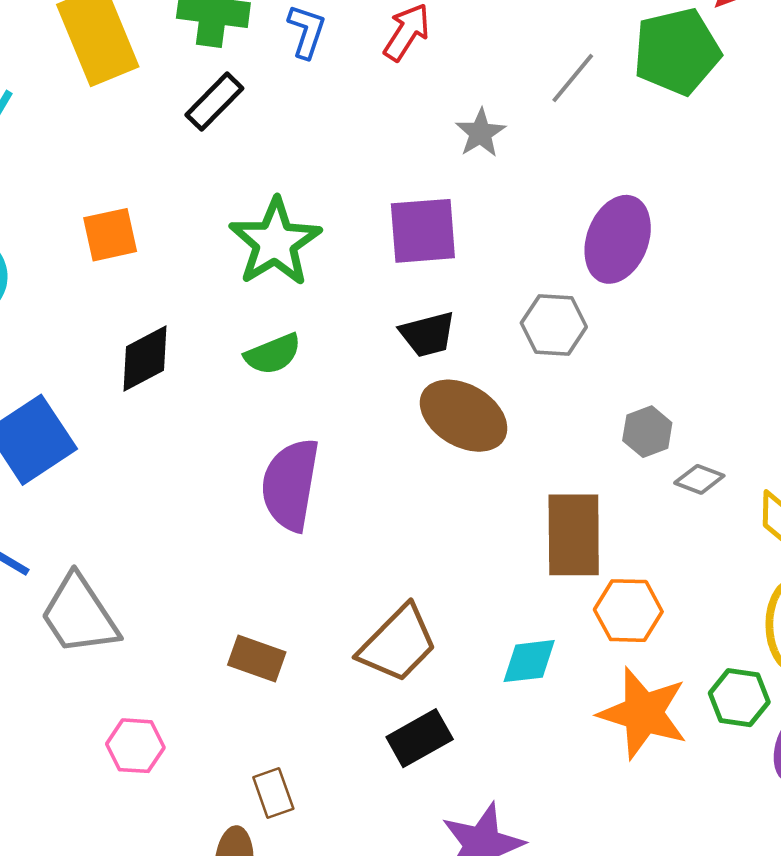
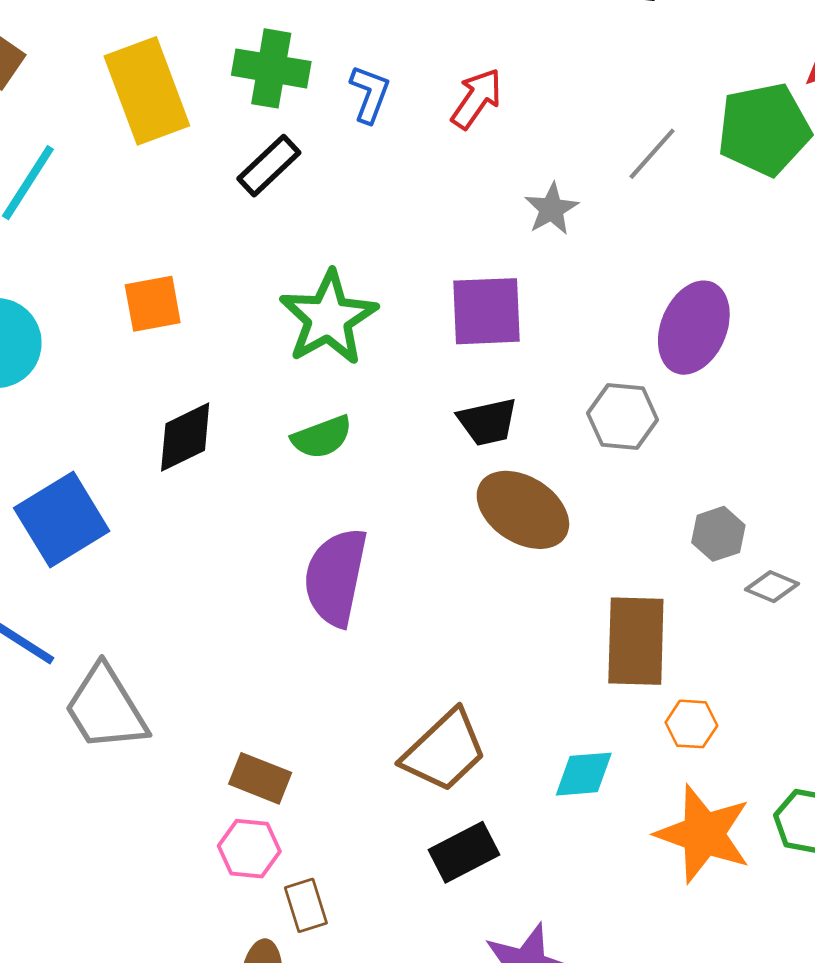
orange hexagon: (628, 611) -> (691, 724), size x0.7
brown rectangle: (257, 659) -> (260, 778), moved
pink hexagon: (135, 746) -> (249, 849), moved

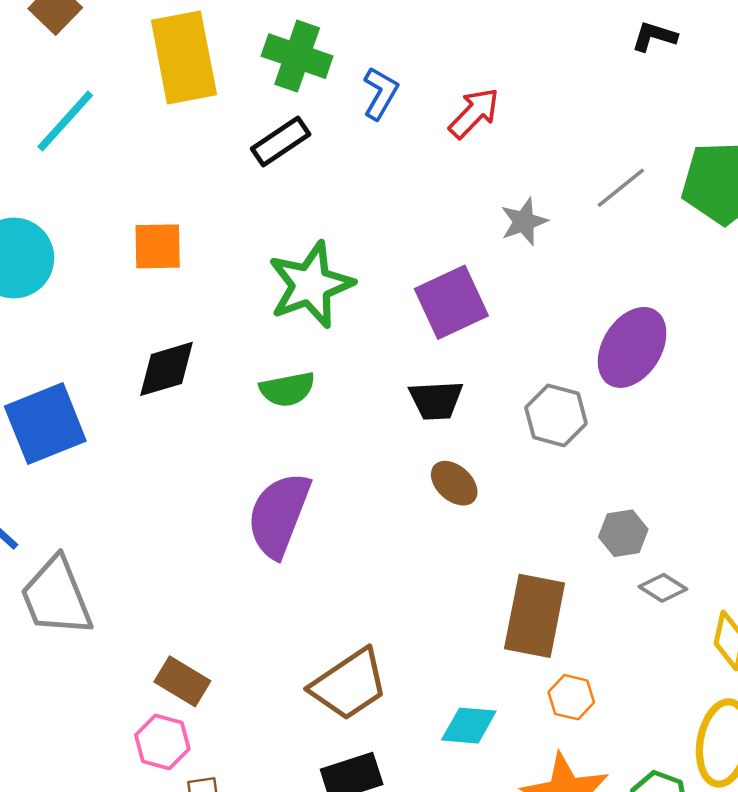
purple square: (487, 311) -> (451, 302), turned -32
brown ellipse: (523, 510) -> (454, 483), size x0.6

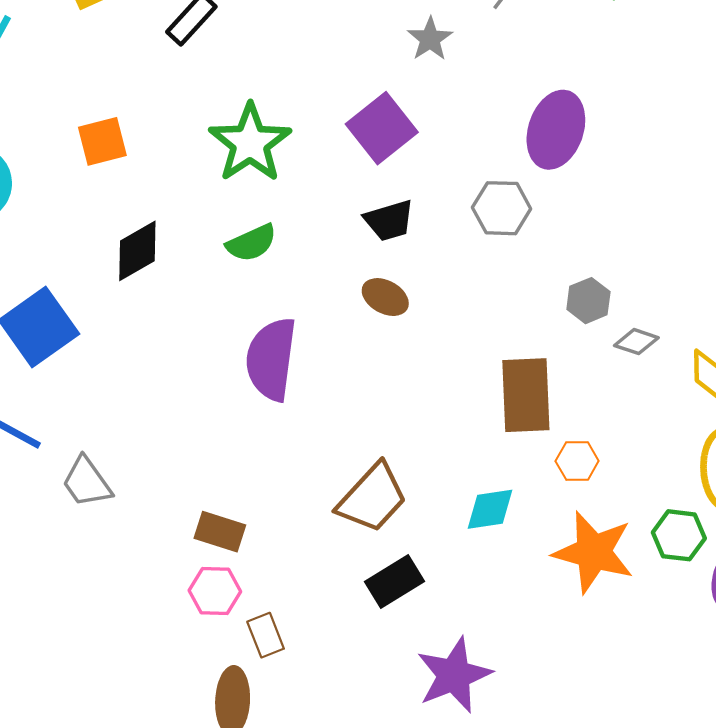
brown ellipse: (454, 483) -> (385, 297), moved
gray trapezoid: (56, 597) -> (87, 482), size x0.7

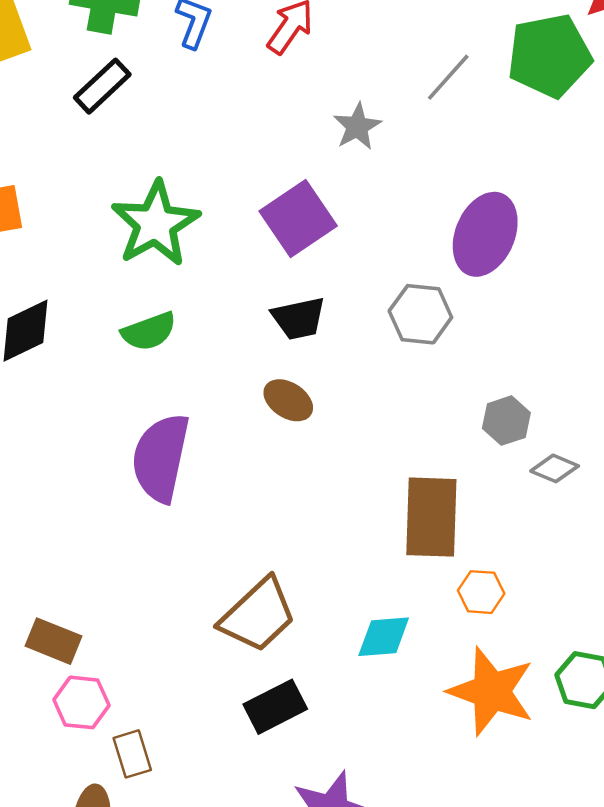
brown rectangle: (220, 532) -> (53, 641), moved

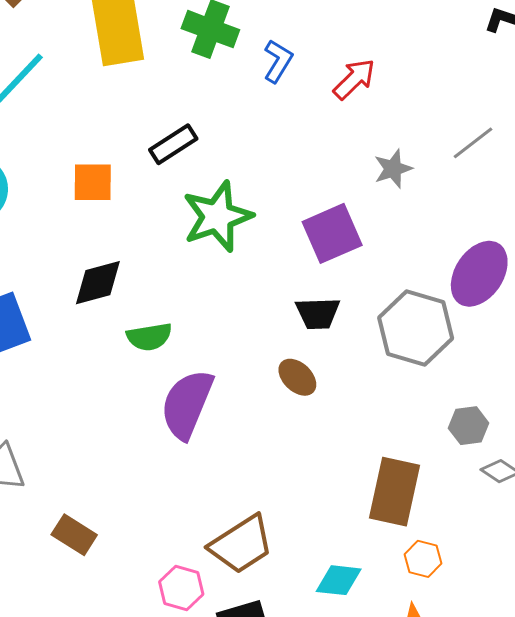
black rectangle: (102, 86) -> (173, 144), moved
gray hexagon: (420, 314) -> (416, 328), size x1.5
green semicircle: (149, 331) -> (149, 337), moved
pink hexagon: (81, 702) -> (181, 588), moved

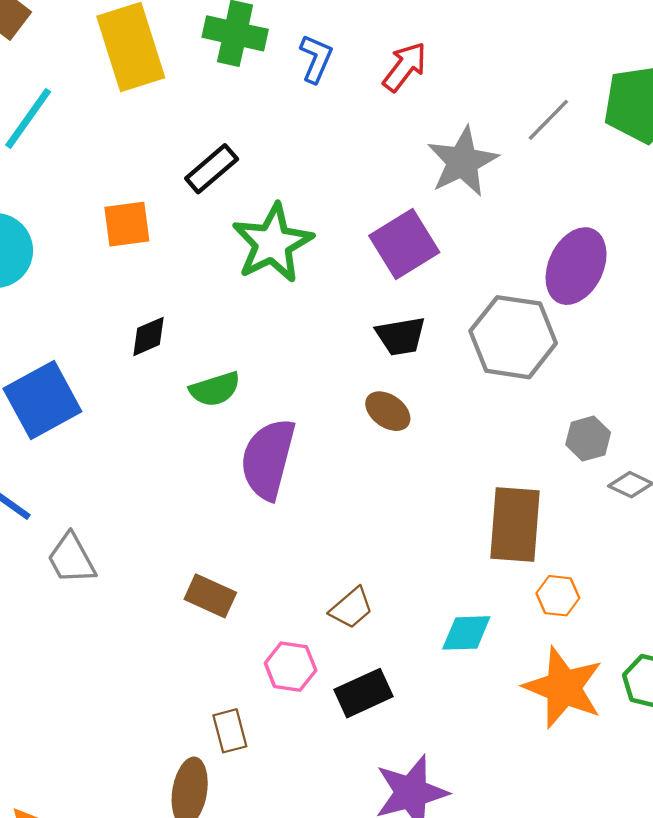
gray star: (393, 169) -> (462, 162), size x1.6
black diamond: (98, 283) -> (149, 336), size x0.7
brown rectangle: (74, 535) -> (210, 596), moved
brown trapezoid: (241, 544) -> (351, 608), size x0.6

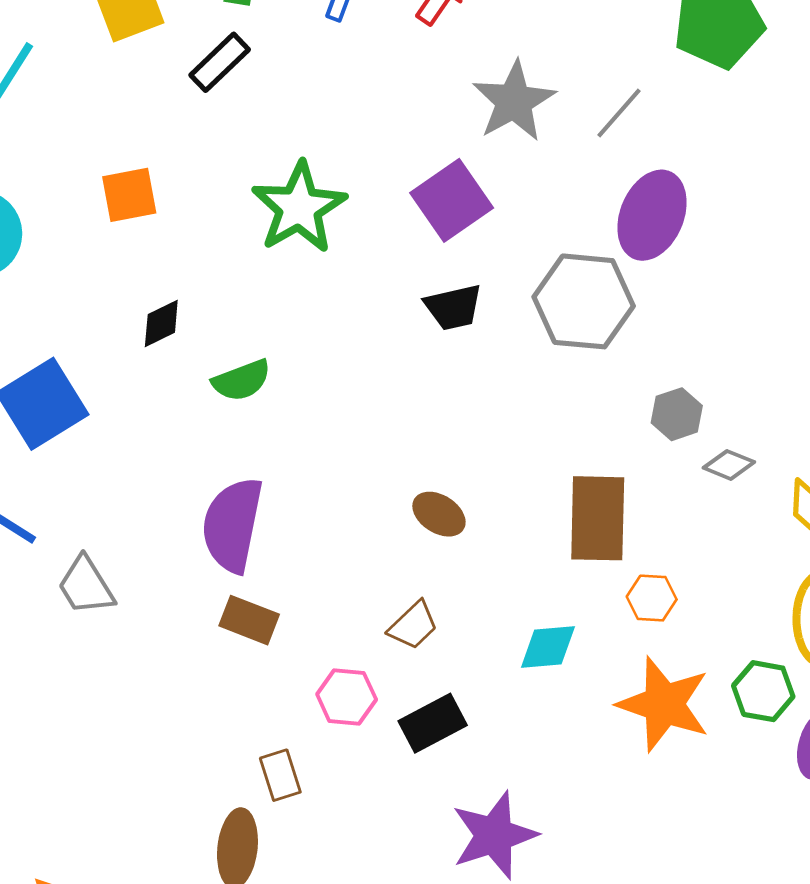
gray line: (548, 120) -> (619, 113), moved
black rectangle: (212, 169) -> (220, 62), moved
brown ellipse: (388, 411) -> (439, 514), moved
purple semicircle: (268, 459) -> (232, 525), moved

